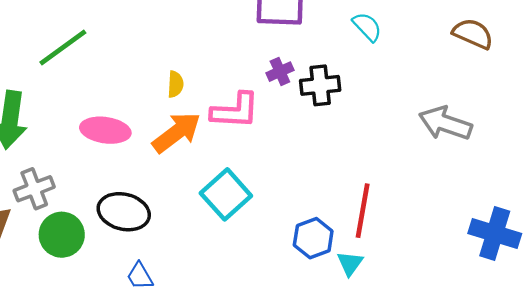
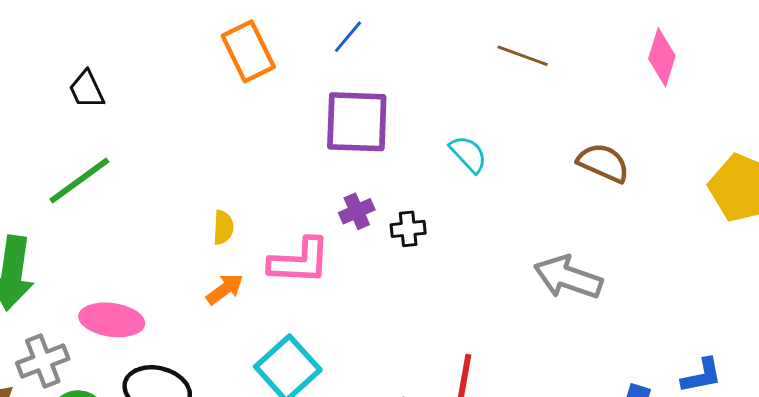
black cross: (320, 85) -> (408, 229), size x0.7
pink ellipse: (105, 130) -> (112, 320), moved
orange arrow: (177, 132) -> (225, 289), size x0.6

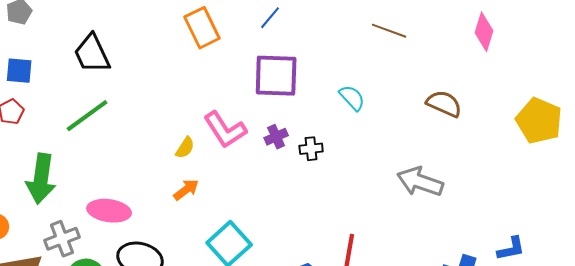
black trapezoid: (87, 90) -> (92, 54), size x1.5
yellow semicircle: (223, 227) -> (185, 148), turned 30
pink L-shape: (300, 261) -> (225, 130), moved, turned 54

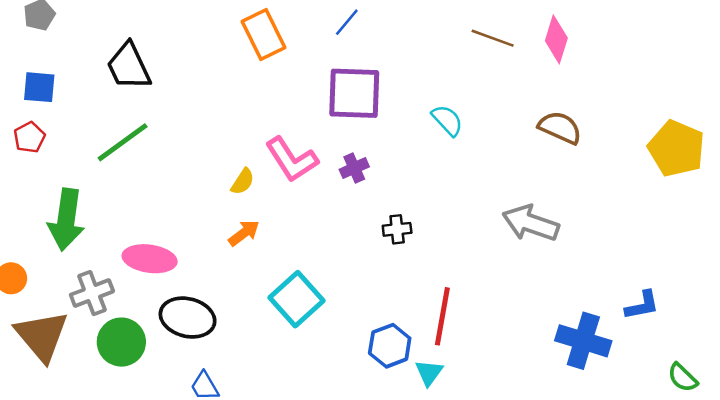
pink diamond: (484, 32) -> (556, 39), moved
black cross: (311, 149) -> (397, 229), moved

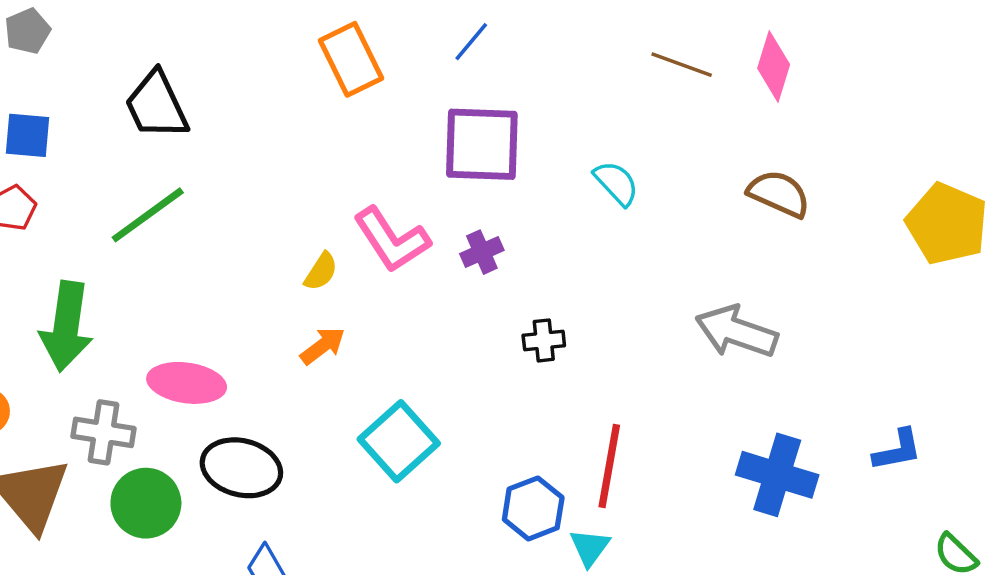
gray cross: (92, 293) -> (103, 432), turned 30
blue cross: (583, 341) -> (777, 475), moved

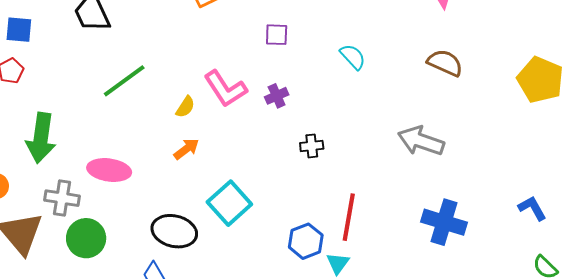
purple square: (482, 144) -> (277, 35), size x0.5
green line: (148, 215) -> (124, 81), moved
blue L-shape: (897, 450) -> (532, 208), moved, turned -108
black ellipse: (241, 468) -> (174, 231), moved

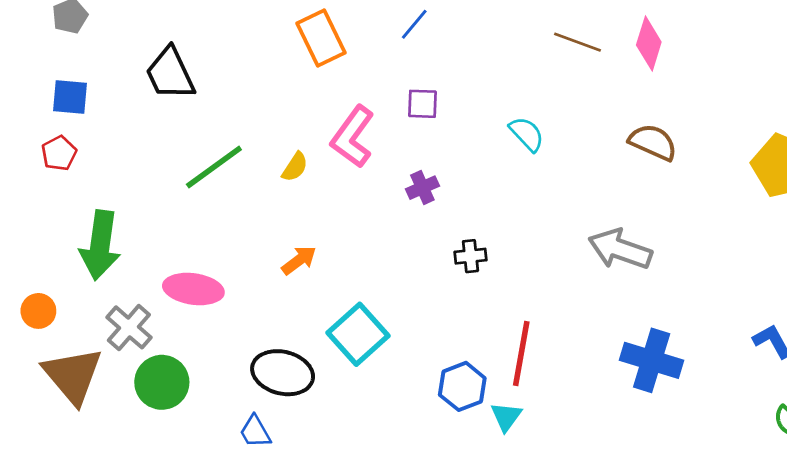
pink L-shape: (225, 89) -> (353, 137), moved, turned 69
yellow semicircle: (185, 107) -> (295, 167), moved
gray cross: (62, 198) -> (129, 327), turned 32

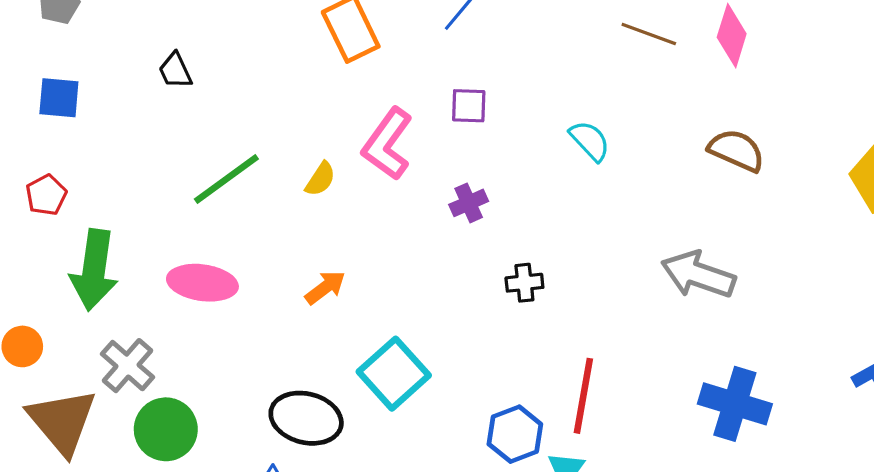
black trapezoid: (170, 74) -> (175, 71), size x0.6
red pentagon: (59, 153) -> (46, 195), moved
pink ellipse: (193, 289) -> (202, 283), moved

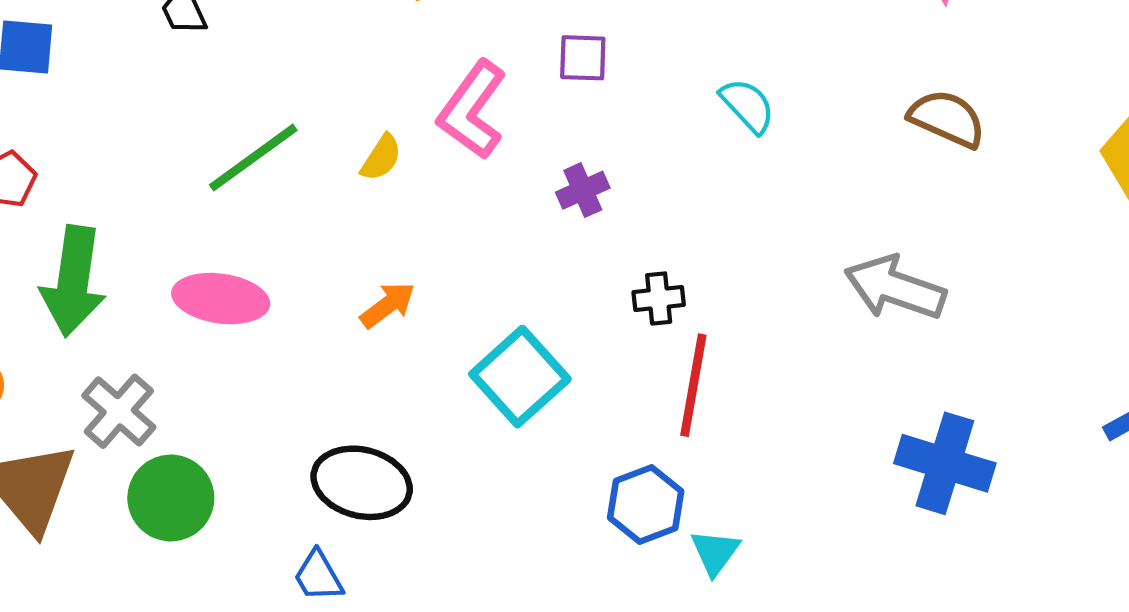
cyan square: (394, 374) -> (520, 377), moved
red line: (583, 396) -> (693, 385), moved

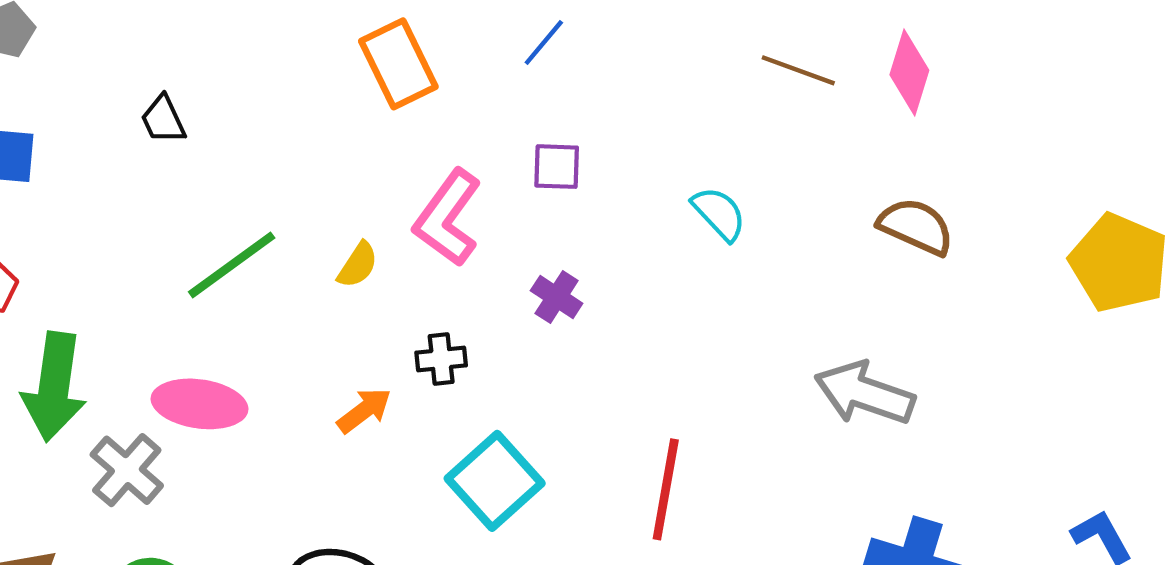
purple cross: (583, 190) -> (557, 297), turned -33
black cross: (659, 299) -> (441, 359), moved
gray cross: (119, 411) -> (127, 470), moved

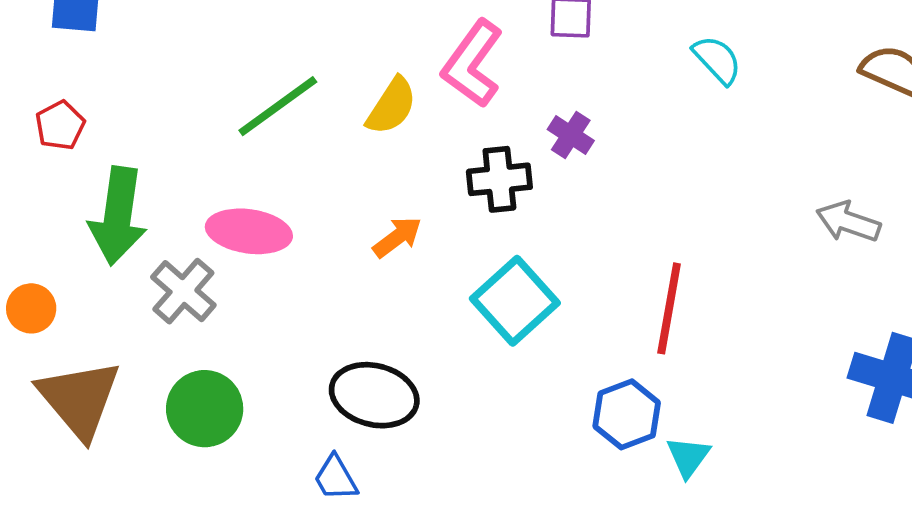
yellow semicircle: (358, 265) -> (392, 106), size x1.4
black cross: (441, 359) -> (499, 179), moved, size x1.4
gray arrow: (865, 393) -> (848, 222), size x0.7

